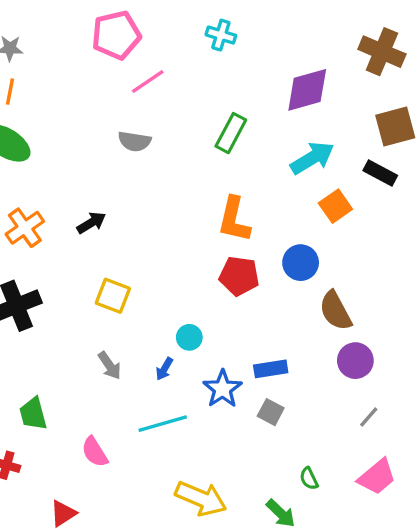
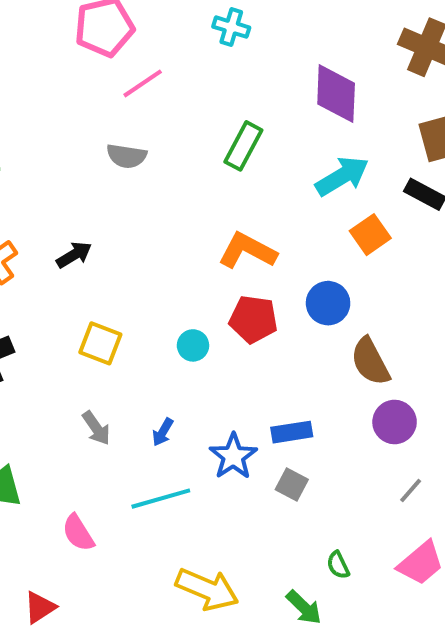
purple diamond: (307, 90) -> (336, 94), turned -72
orange L-shape: (234, 219) -> (247, 251), turned 105
cyan circle: (189, 337) -> (193, 345), moved

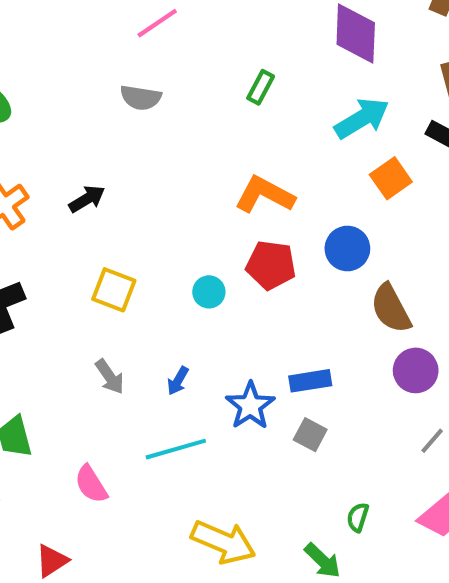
green rectangle: (243, 146) -> (261, 87), size x0.7
green semicircle: (338, 565) -> (358, 517), turned 44

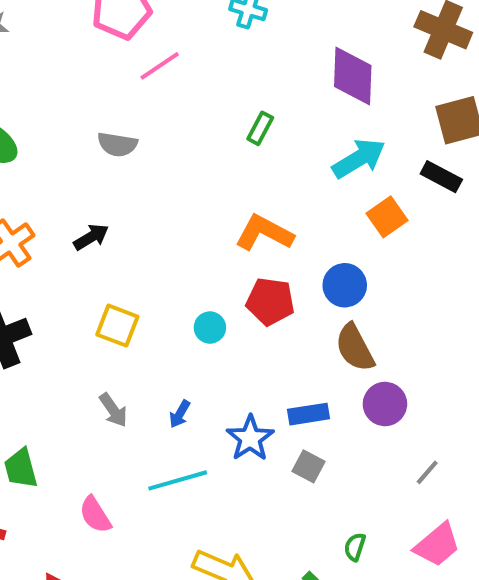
gray semicircle: (141, 98) -> (117, 144), moved
brown semicircle: (391, 308) -> (355, 348), moved
purple circle: (416, 370) -> (385, 404), moved

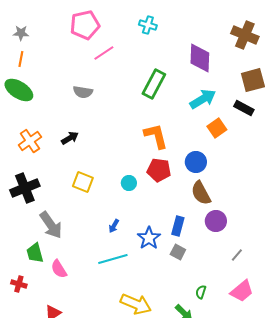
green rectangle: (260, 128) -> (154, 84), size x1.8
orange L-shape: (264, 233) -> (156, 136), turned 48
gray arrow: (113, 410) -> (51, 225), moved, size x1.6
blue rectangle: (309, 414) -> (178, 226), turned -66
pink semicircle: (95, 515) -> (59, 269), moved

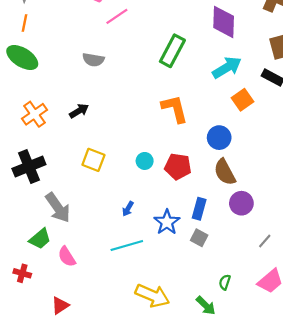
red pentagon: (159, 170) -> (178, 167), moved
green trapezoid: (35, 253) -> (40, 239), turned -115

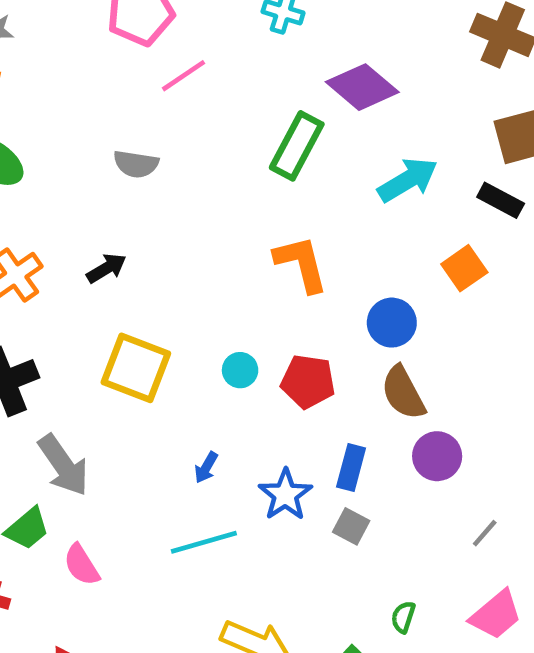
purple diamond: (224, 22) -> (362, 87), moved, turned -52
orange square: (243, 100) -> (464, 268), moved
yellow square: (93, 160) -> (136, 368), size x1.4

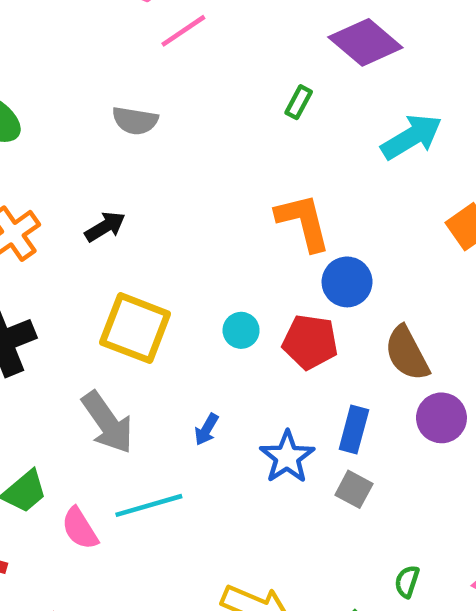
green rectangle: (297, 146) -> (299, 102), size x0.5
blue circle: (392, 323) -> (347, 282), moved
gray arrow: (63, 465) -> (107, 422), moved
cyan line: (204, 542) -> (149, 505), moved

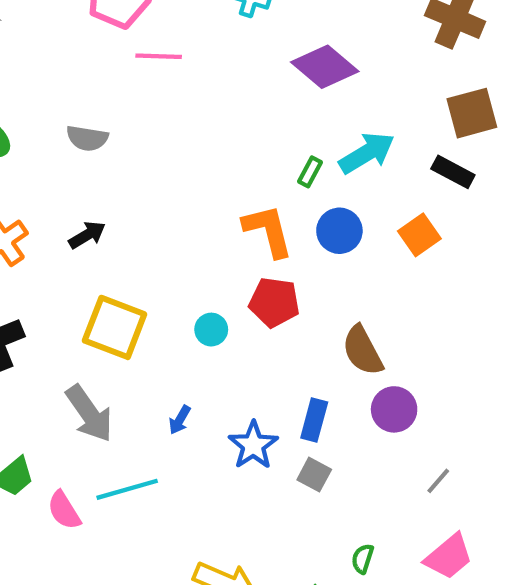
pink line: (183, 31) -> (159, 56), turned 36
green rectangle: (299, 102) -> (310, 172), moved
gray semicircle: (135, 121) -> (87, 138), moved
blue circle: (347, 282) -> (339, 231), moved
red pentagon: (310, 342) -> (274, 302), moved

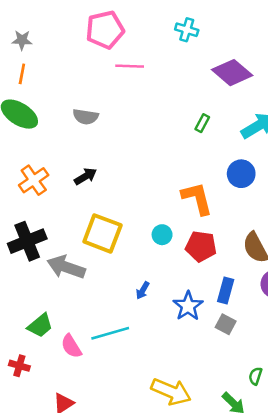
green rectangle: (310, 172) -> (202, 123), moved
orange L-shape: (268, 231) -> (197, 198), moved
red pentagon: (274, 302) -> (201, 246), moved
gray arrow: (89, 414) -> (66, 267), moved, turned 144

